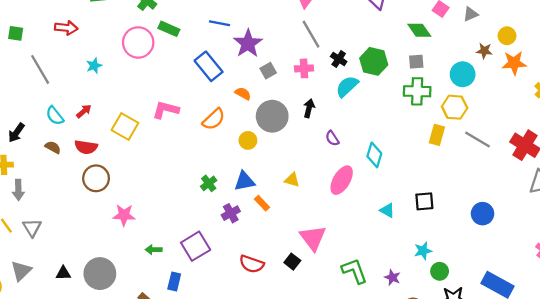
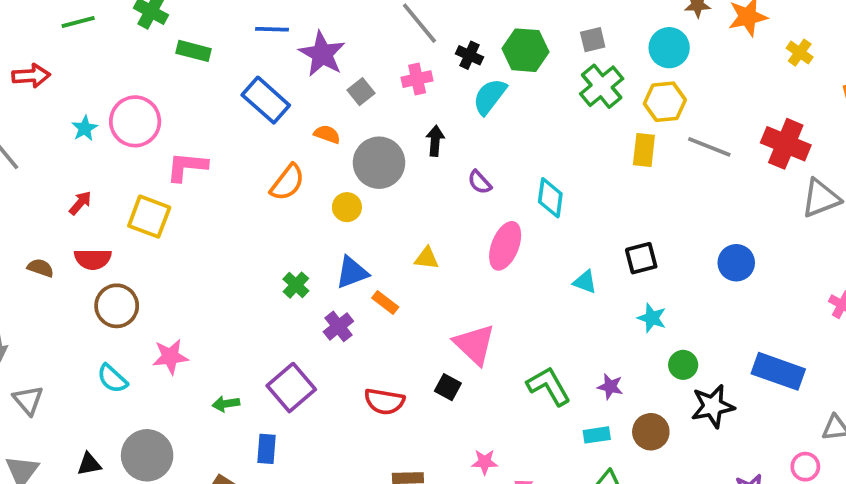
pink circle: (138, 42) -> (135, 121), moved
green cross: (417, 91) -> (602, 86), turned -32
pink L-shape: (166, 110) -> (187, 167), moved
cyan semicircle: (55, 116) -> (112, 379), moved
cyan star: (423, 251) -> (652, 318), moved, turned -30

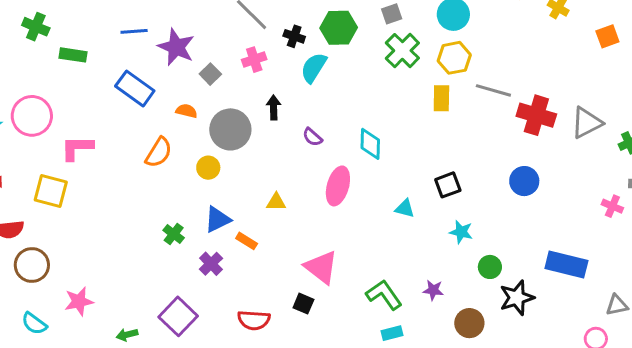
red cross: (786, 144) -> (536, 115), moved
cyan rectangle: (597, 435) -> (392, 333), moved

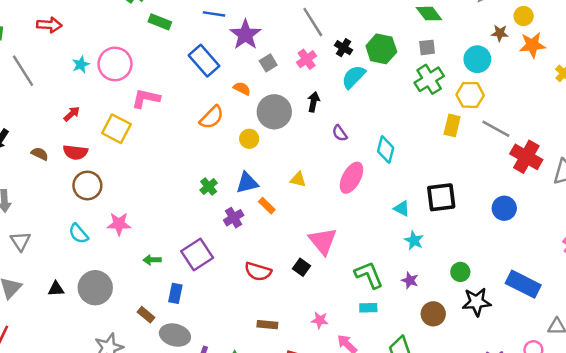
pink cross: (254, 60) -> (307, 59), turned -30
black square: (448, 185) -> (441, 197), size x1.4
cyan star: (461, 232) -> (414, 240), moved

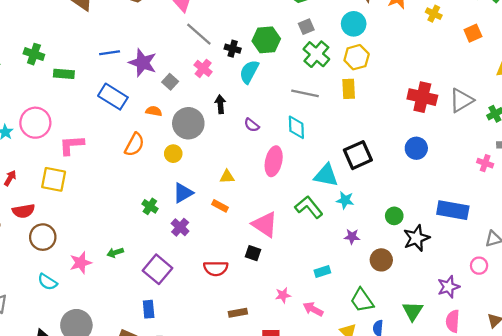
gray line: (496, 129) -> (305, 93), moved
orange rectangle: (267, 206) -> (220, 206), moved
cyan triangle: (402, 208) -> (326, 175), size x1.6
green arrow: (152, 260) -> (115, 253), moved
green L-shape: (369, 275) -> (309, 207), moved

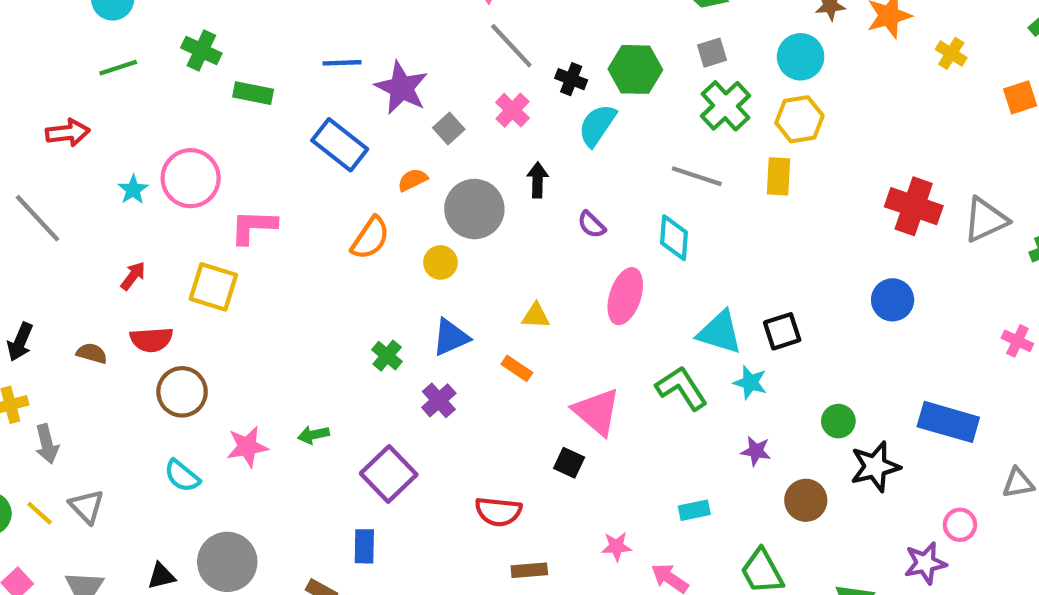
orange semicircle: (154, 111) -> (413, 180), turned -42
black square: (358, 155) -> (782, 331), moved, size x0.7
pink circle: (479, 266) -> (960, 525), moved
red semicircle: (216, 268) -> (498, 512), moved

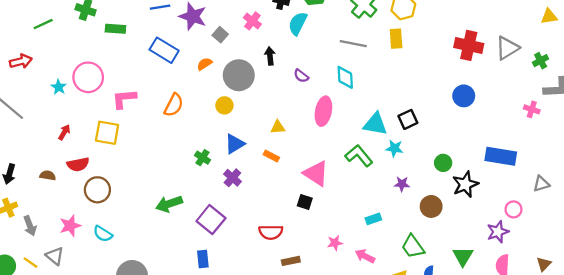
orange semicircle: (370, 238) -> (174, 105), moved
green arrow: (313, 435) -> (169, 204), size x1.6
pink star: (247, 447) -> (70, 226), moved

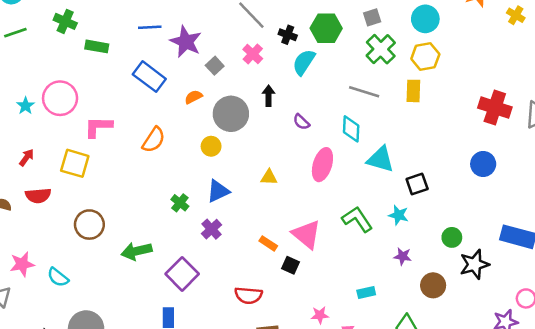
cyan triangle: (375, 124) -> (380, 159), moved
orange rectangle: (271, 156) -> (268, 243), moved
brown circle: (97, 190) -> (89, 225), moved

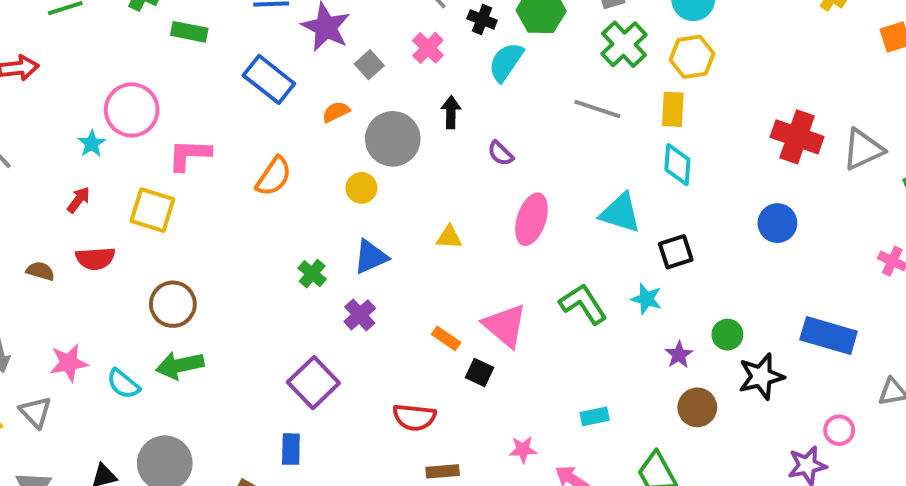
cyan star: (26, 106) -> (92, 144), moved
cyan diamond: (351, 129) -> (677, 165), moved
green arrow: (137, 251) -> (180, 365), moved
purple star: (403, 256) -> (679, 355), moved, turned 30

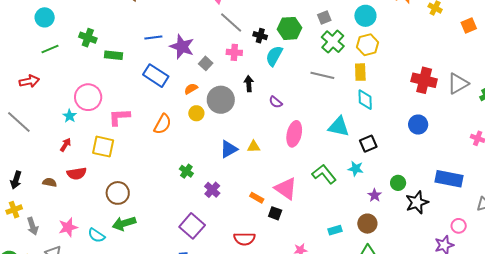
pink cross: (428, 48) -> (234, 52), turned -35
yellow circle: (361, 188) -> (196, 113), moved
blue triangle: (371, 257) -> (229, 149), moved
brown circle: (697, 407) -> (367, 224), moved

